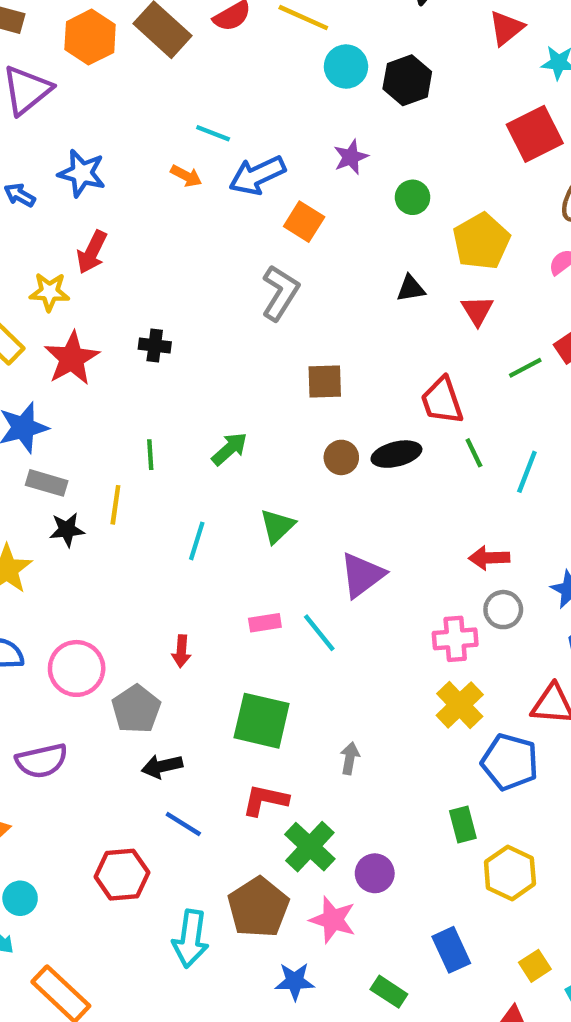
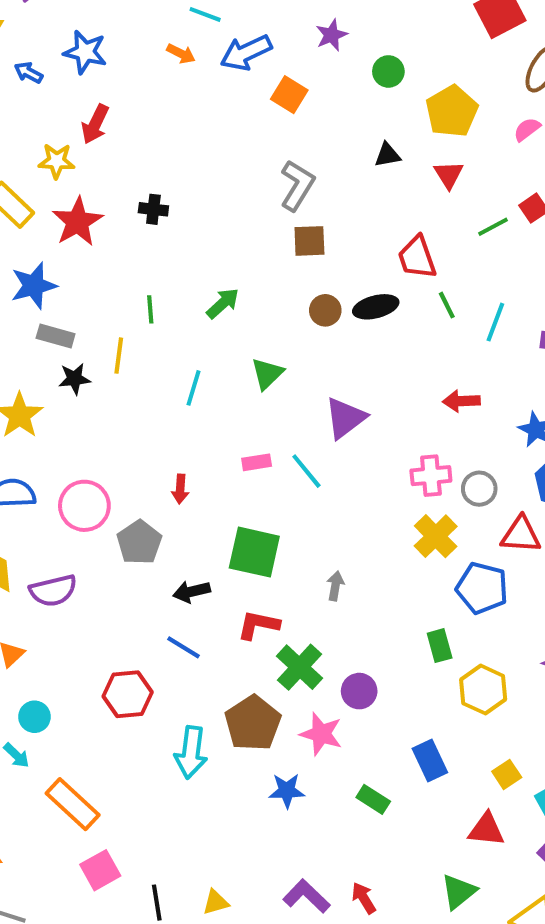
gray L-shape: (280, 293) -> (297, 185), moved
gray circle: (503, 610) -> (479, 489), moved
black arrow: (162, 766) -> (192, 592), moved

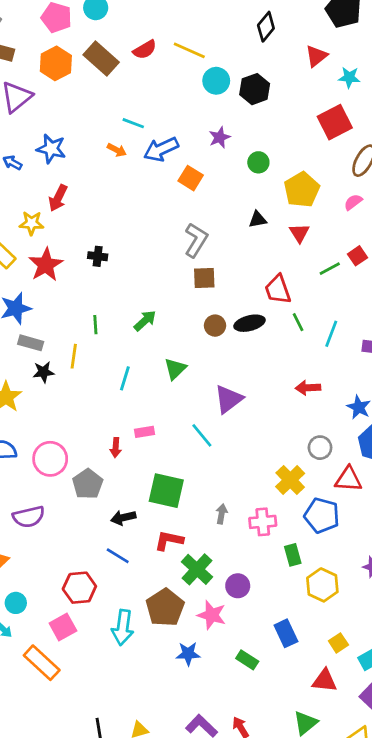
pink rectangle: (257, 462) -> (145, 432), moved
pink cross: (431, 476) -> (263, 522), moved
pink square: (100, 870) -> (63, 627), moved

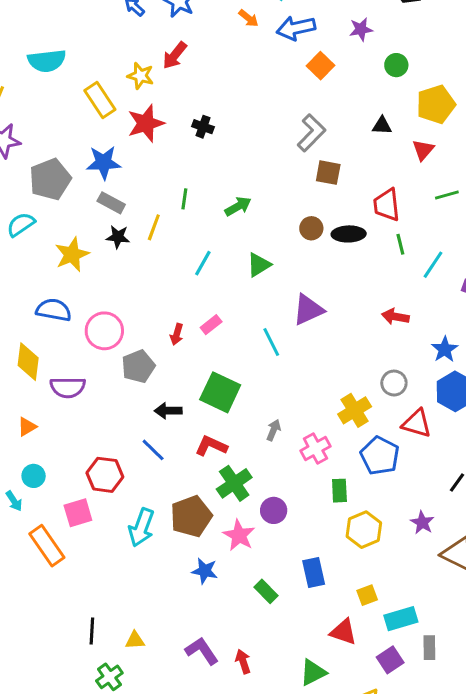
brown square: (204, 278) -> (328, 173), moved
pink rectangle: (145, 432) -> (211, 325), turned -42
pink cross: (263, 522) -> (315, 448), turned -36

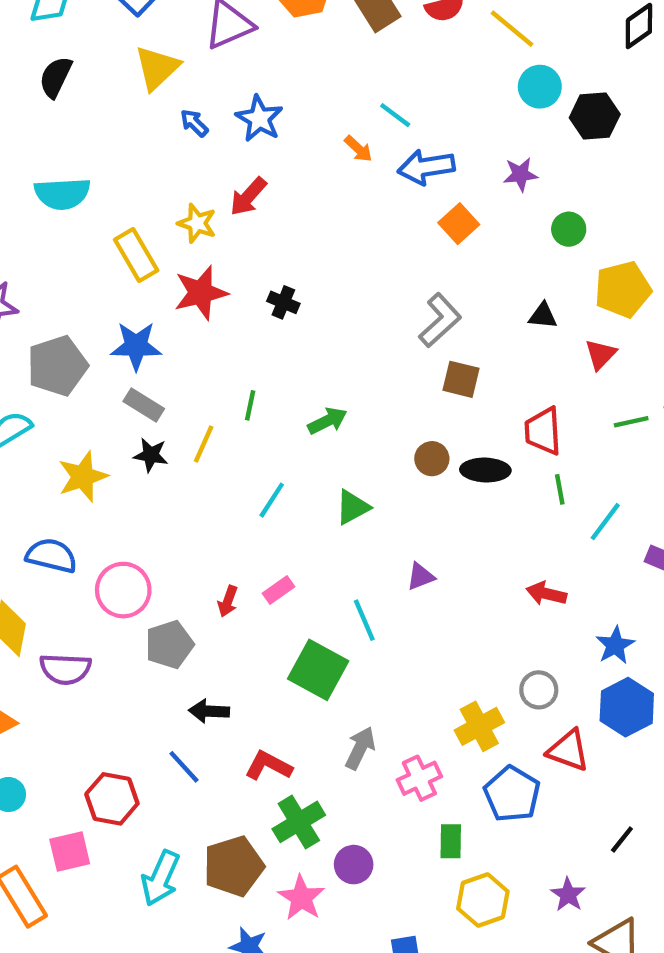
purple triangle: (308, 310) -> (421, 577), size x0.6
green square: (220, 392) -> (318, 670), moved
gray arrow: (274, 430) -> (360, 748), size x1.4

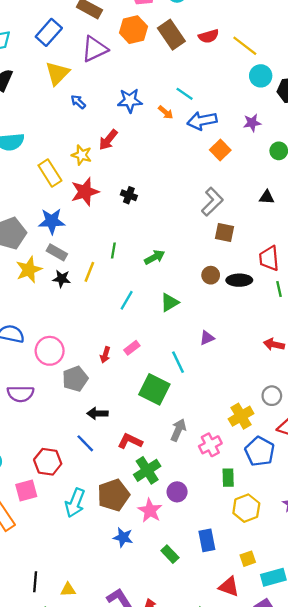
blue star: (259, 119) -> (130, 101), moved, turned -30
yellow star: (83, 477) -> (29, 270), moved

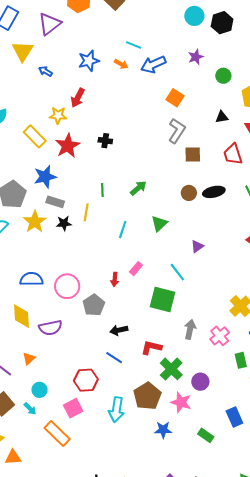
orange square: (220, 150) -> (175, 98), moved
red trapezoid: (269, 258) -> (233, 154), moved

